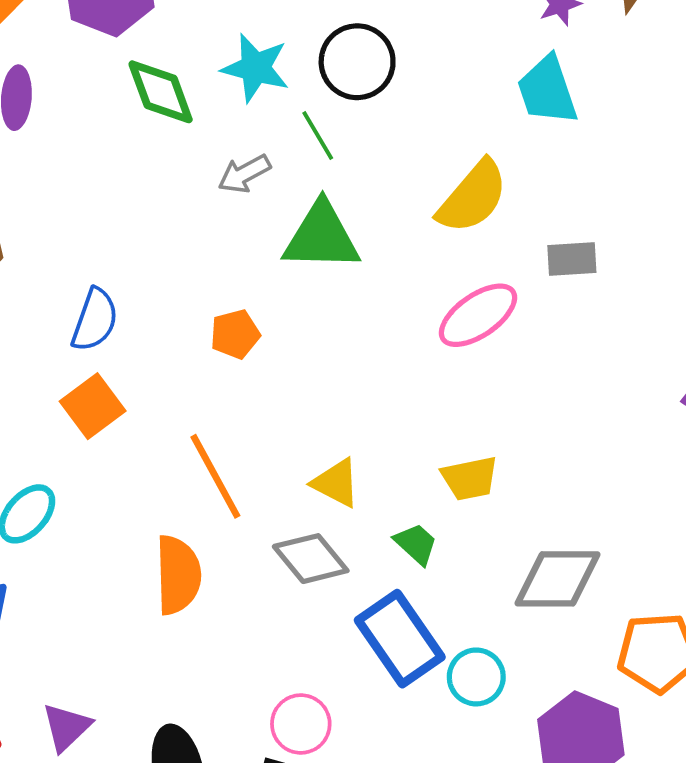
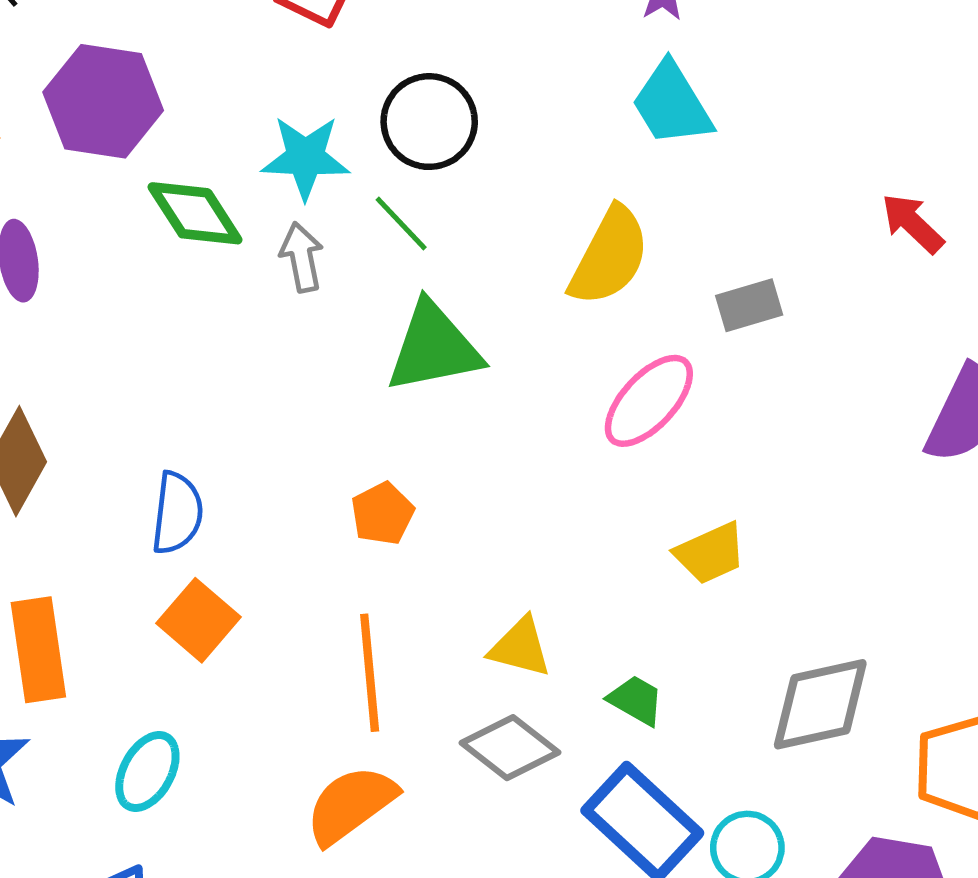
gray arrow: (244, 174) -> (302, 257), moved, turned 120
orange pentagon: (235, 334) -> (382, 514), moved
orange line: (215, 476) -> (370, 673), turned 36
yellow trapezoid: (470, 478) -> (710, 553), moved
orange semicircle: (178, 575) -> (351, 805), turned -112

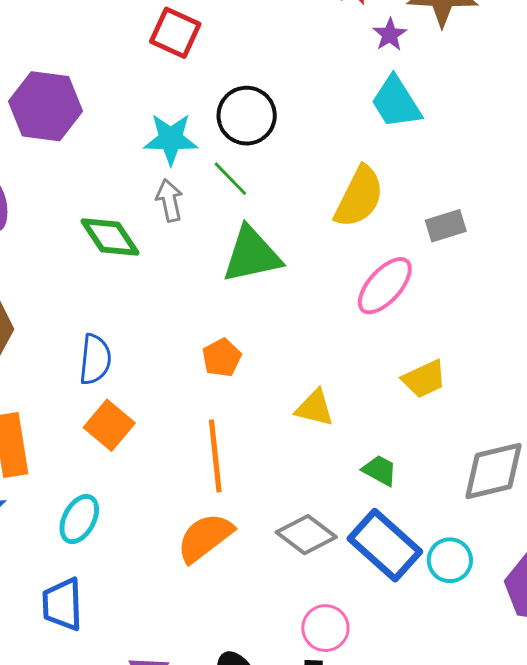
green diamond: (195, 213) -> (110, 237), moved
yellow triangle: (520, 647) -> (315, 408), moved
gray diamond: (510, 748) -> (306, 535), moved

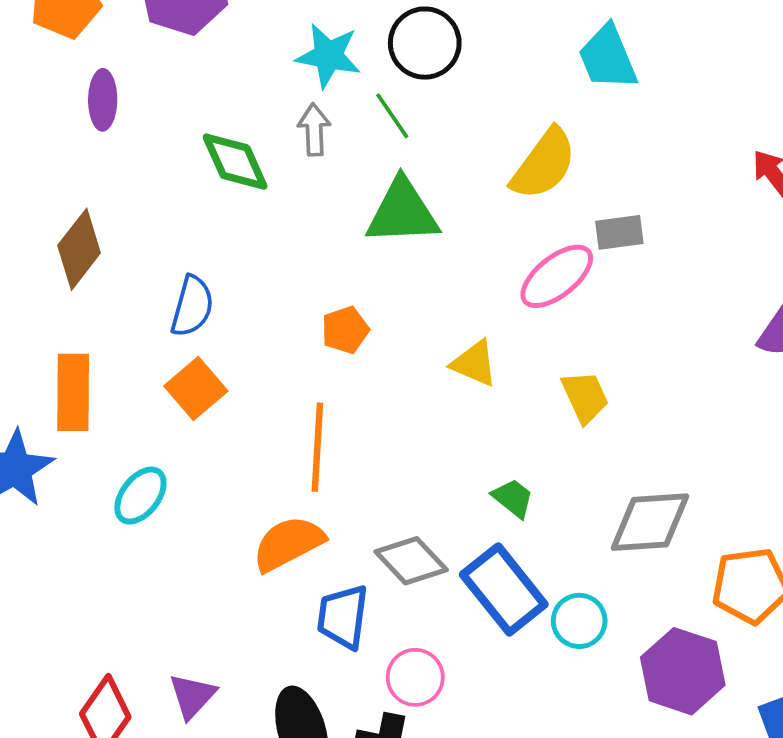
gray rectangle: (446, 226) -> (619, 232), moved
yellow trapezoid: (424, 379) -> (585, 397), turned -99
yellow triangle: (315, 408) -> (474, 363), moved
blue trapezoid: (62, 604) -> (343, 617), moved

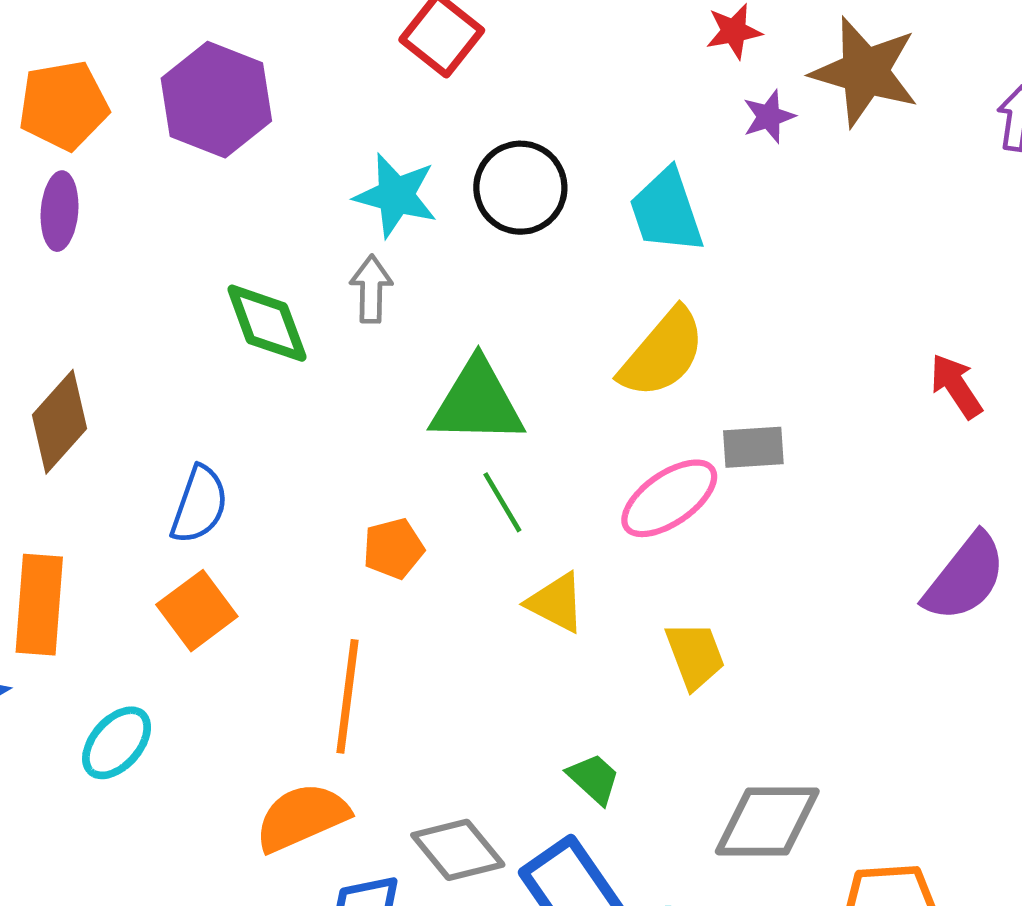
cyan trapezoid: (608, 58) -> (666, 211), moved
purple ellipse: (103, 100) -> (60, 211), moved
green line: (392, 116) -> (502, 502), moved

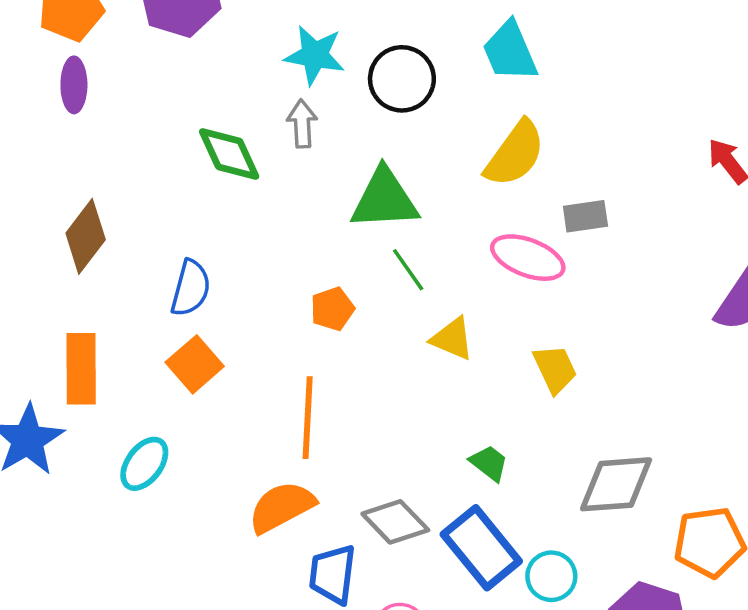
black circle: (520, 188) -> (402, 79), moved
pink ellipse: (669, 498) -> (528, 258), turned 60

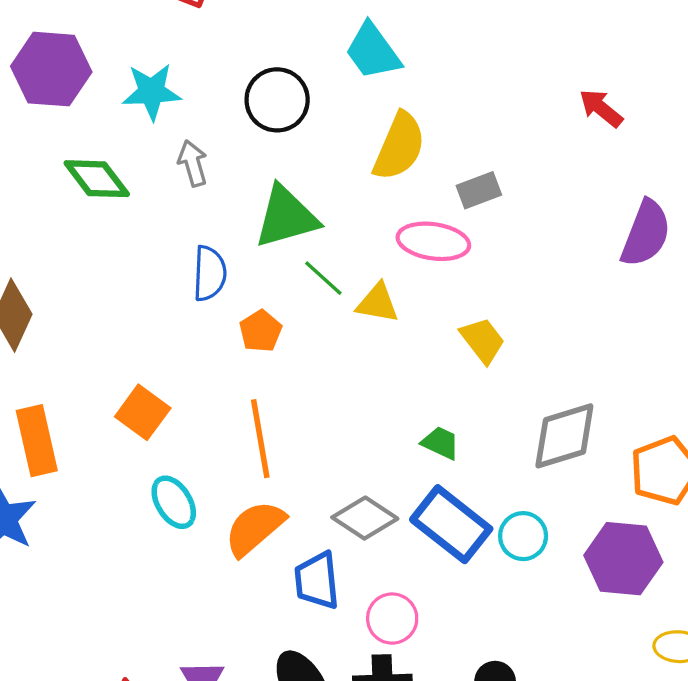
cyan star: (315, 55) -> (152, 92), moved
green diamond: (229, 154) -> (97, 179), moved
blue semicircle: (191, 288) -> (210, 273), moved
yellow triangle: (452, 339) -> (378, 303), moved
cyan ellipse: (144, 464) -> (174, 502), moved, turned -56

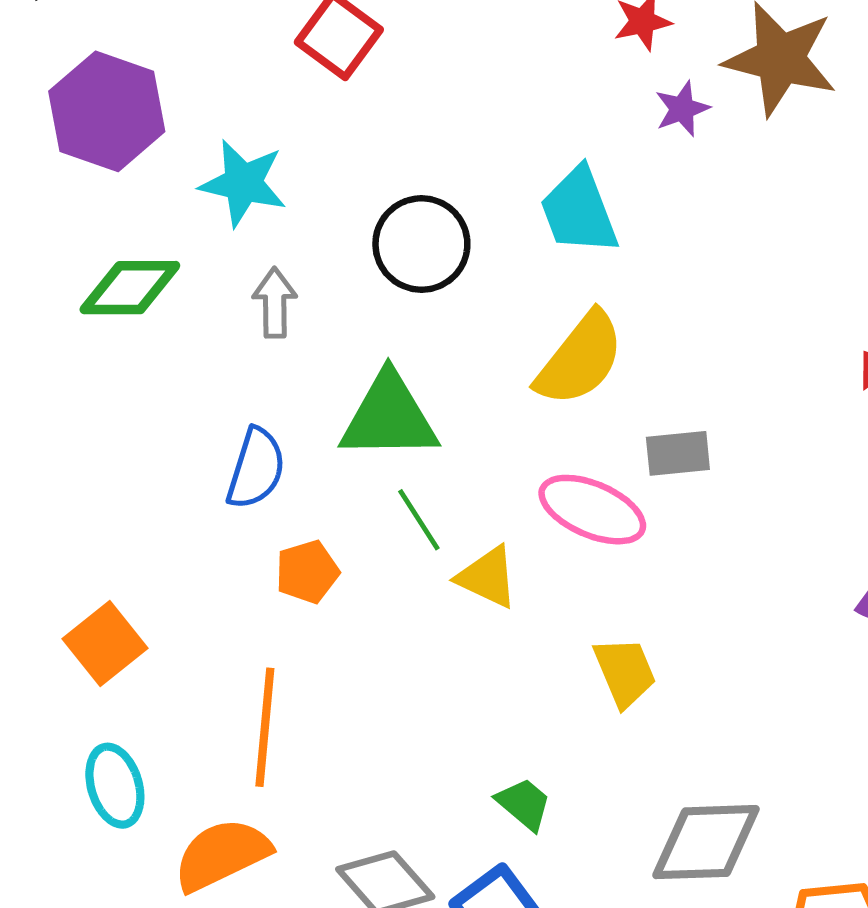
green diamond: (97, 179) -> (130, 288), turned -68

